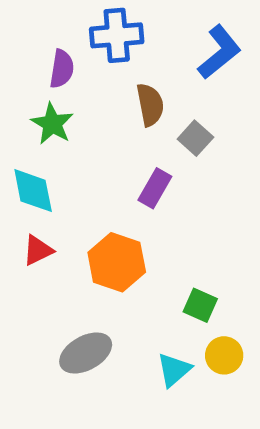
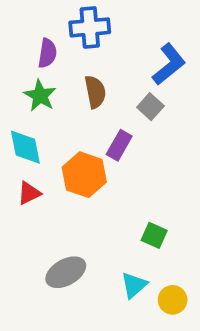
blue L-shape: (219, 52) -> (169, 64), moved
brown semicircle: (150, 105) -> (95, 92), moved
orange hexagon: (117, 262) -> (84, 175), moved
yellow circle: (224, 355) -> (173, 300), moved

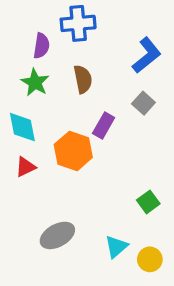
gray square: (150, 107) -> (143, 103), moved
green square: (154, 235) -> (148, 202), moved, turned 30

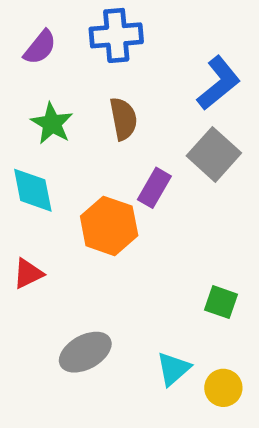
purple semicircle: (41, 46) -> (40, 47), moved, turned 30
gray square: (143, 103) -> (214, 154), size x1.5
red triangle: (25, 167) -> (28, 274), moved
green square: (148, 202) -> (221, 302), turned -35

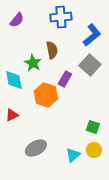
blue cross: (116, 35) -> (61, 17), moved
green star: (52, 124) -> (33, 63), moved
yellow circle: (223, 388) -> (94, 150), moved

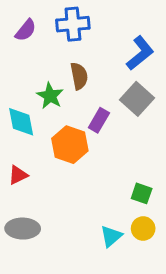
blue cross: (61, 17) -> (73, 24), moved
gray ellipse: (36, 148) -> (23, 229), moved, turned 30

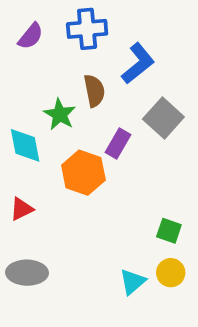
blue L-shape: (140, 53) -> (138, 63), moved

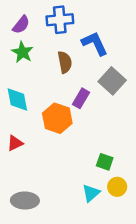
blue L-shape: (138, 63) -> (95, 43), turned -76
green star: (60, 114) -> (22, 52), moved
green square: (169, 231) -> (105, 162), moved
gray ellipse: (27, 273) -> (25, 201), moved

